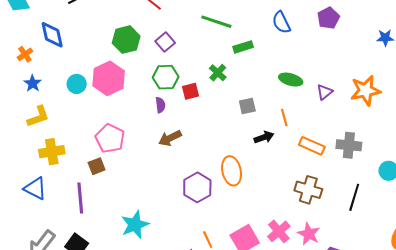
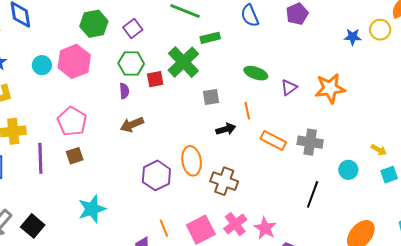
green cross: (218, 73) -> (183, 62), size x1.8
brown square: (97, 166) -> (75, 156), moved
brown cross: (308, 190) -> (224, 181), moved
purple line: (80, 198) -> (40, 158), moved

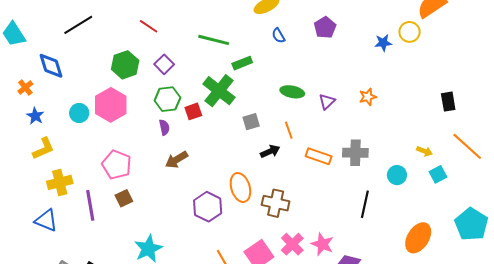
blue semicircle: (250, 16) -> (278, 36), size x0.7
orange star: (330, 88) -> (368, 97), size x0.6

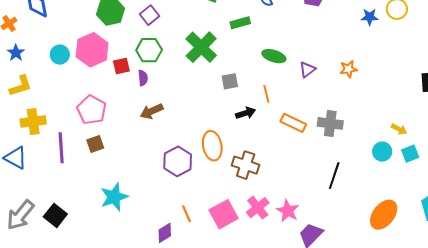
green rectangle: (242, 63) -> (240, 23), moved
red square: (193, 111) -> (121, 66), moved
cyan circle: (397, 175) -> (382, 152), moved

